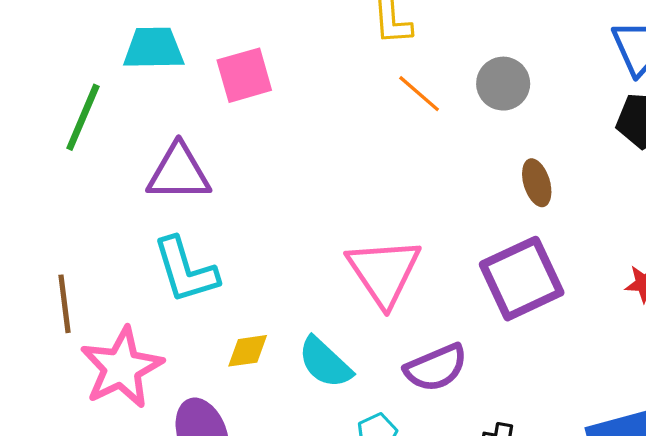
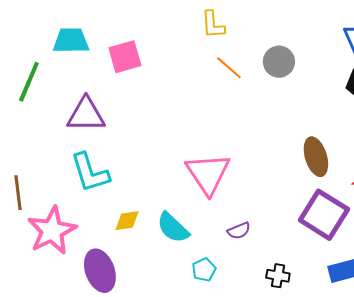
brown ellipse: (537, 183) -> (316, 157), moved, size x1.4
purple square: (522, 279) -> (324, 215), moved, turned -33
purple semicircle: (436, 368) -> (239, 231), size x0.6

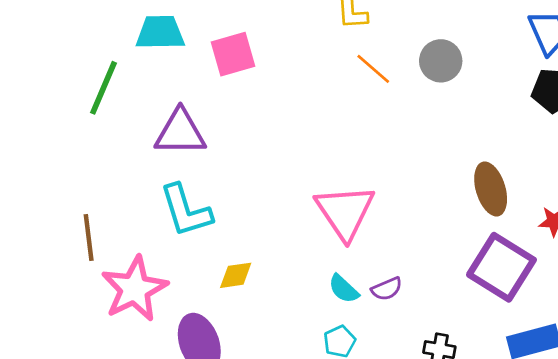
cyan semicircle: (173, 228) -> (344, 289), moved, size x0.7

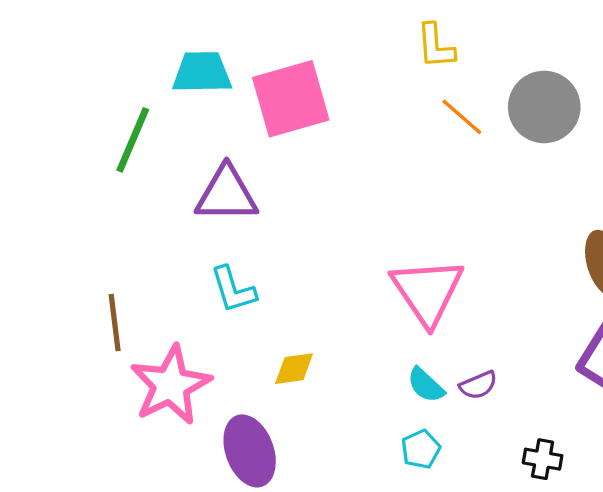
pink square: (233, 54) -> (291, 99), size x1.4
gray circle: (441, 61) -> (544, 107), size x1.4
cyan L-shape: (186, 211) -> (233, 290), size x0.7

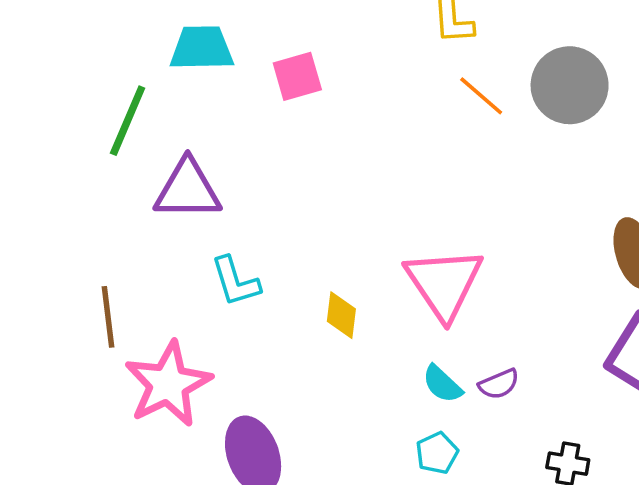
pink square: (291, 99) -> (297, 76), size x0.6
purple triangle: (227, 194) -> (188, 190), moved
yellow diamond: (294, 369) -> (341, 315), moved, turned -75

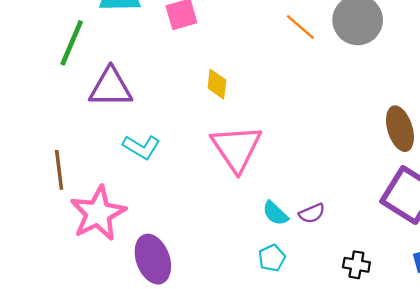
cyan L-shape: (235, 282) -> (141, 147), turned -42
pink triangle: (444, 283) -> (236, 148), moved
yellow diamond: (341, 315) -> (217, 84), moved

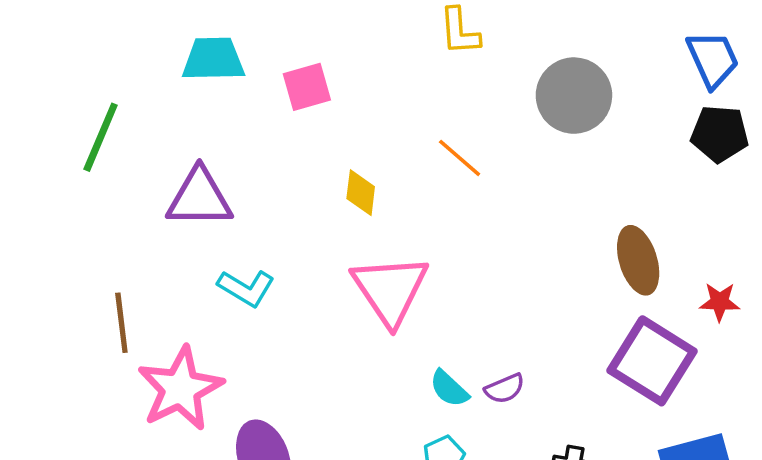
orange line: (300, 27) -> (460, 158), moved
green line: (72, 43) -> (101, 137), moved

